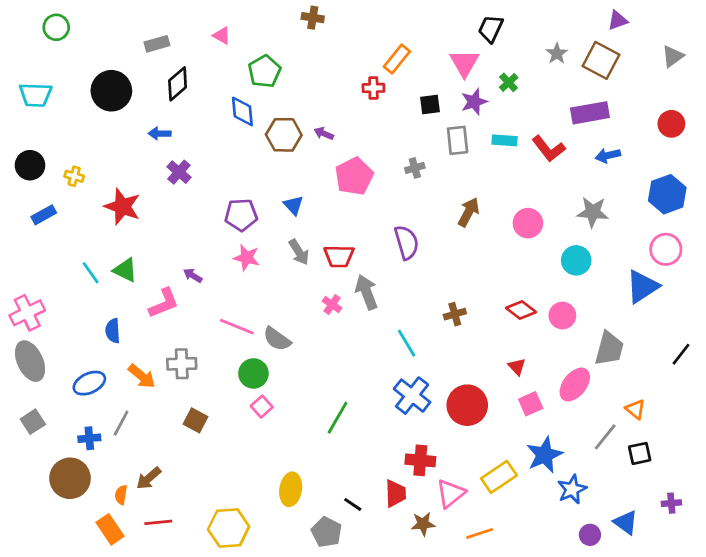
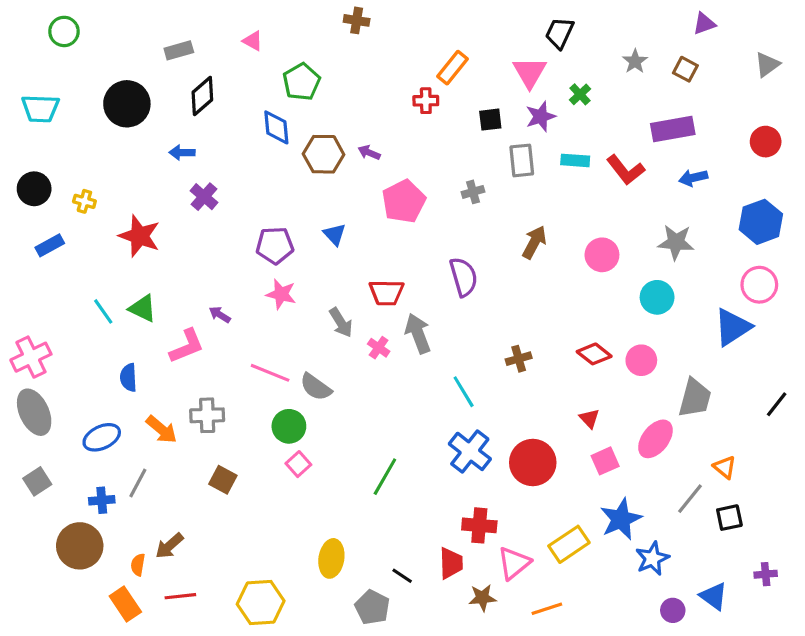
brown square: (601, 60) -> (685, 69), size x0.6
gray arrow: (299, 252) -> (341, 322), moved

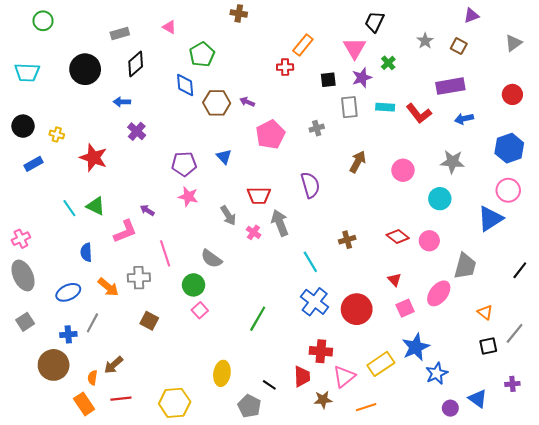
pink cross: (31, 357) -> (21, 239), size x0.7
pink line: (270, 373) -> (165, 253), moved, turned 50
gray line: (690, 499) -> (515, 333), moved

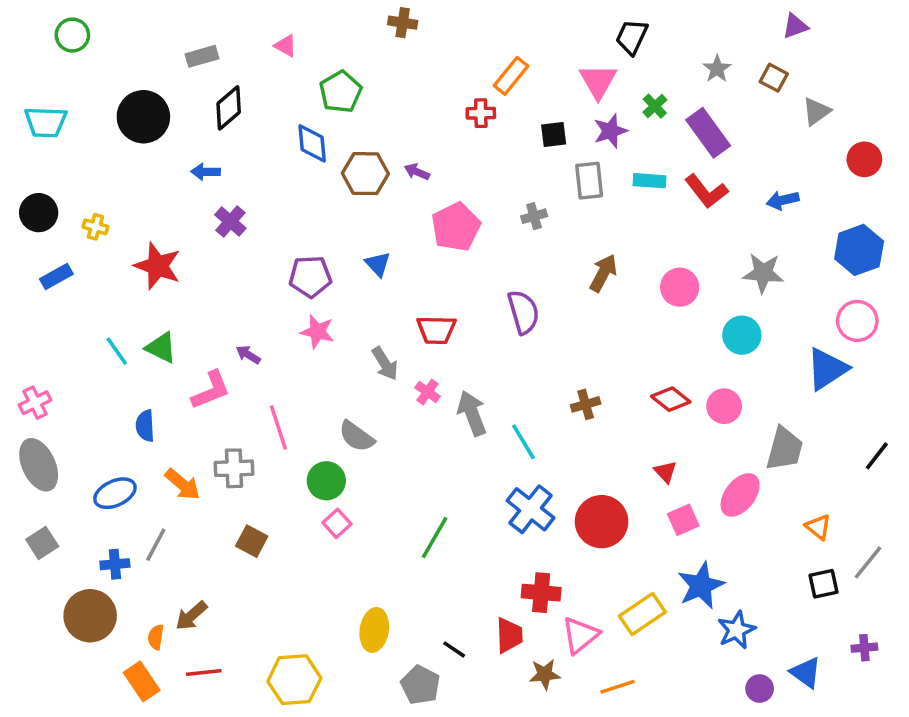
gray triangle: (513, 43) -> (816, 111), moved
purple rectangle: (450, 86) -> (708, 133), moved, turned 64
gray arrow: (280, 223) -> (472, 413), moved

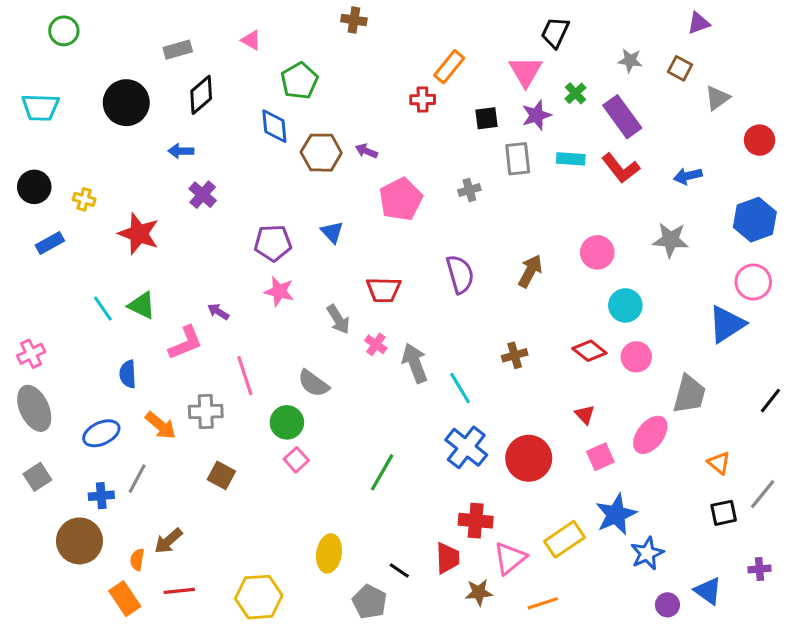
gray star: (717, 69) -> (630, 61), turned -30
brown arrow: (603, 273) -> (530, 271), moved
cyan circle: (742, 335) -> (625, 305), moved

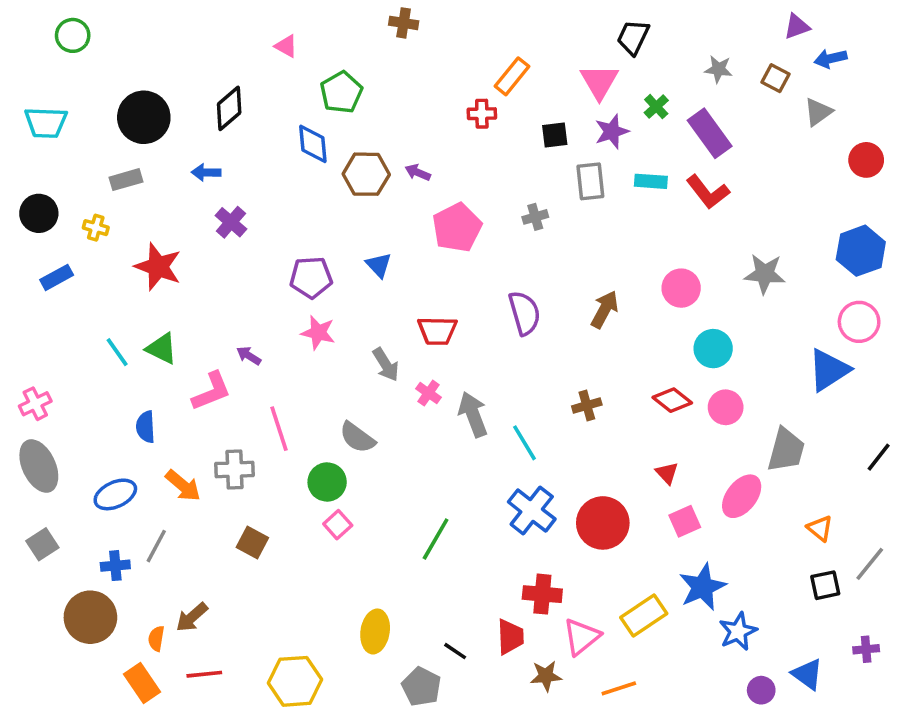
gray rectangle: (178, 50) -> (126, 180), moved
blue arrow: (688, 176) -> (831, 59), moved

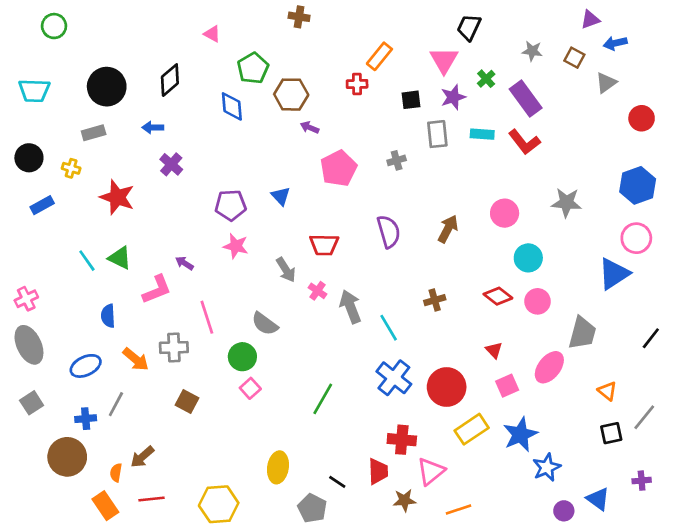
brown hexagon: (366, 174) -> (291, 95), moved
yellow rectangle: (644, 615) -> (472, 429), moved

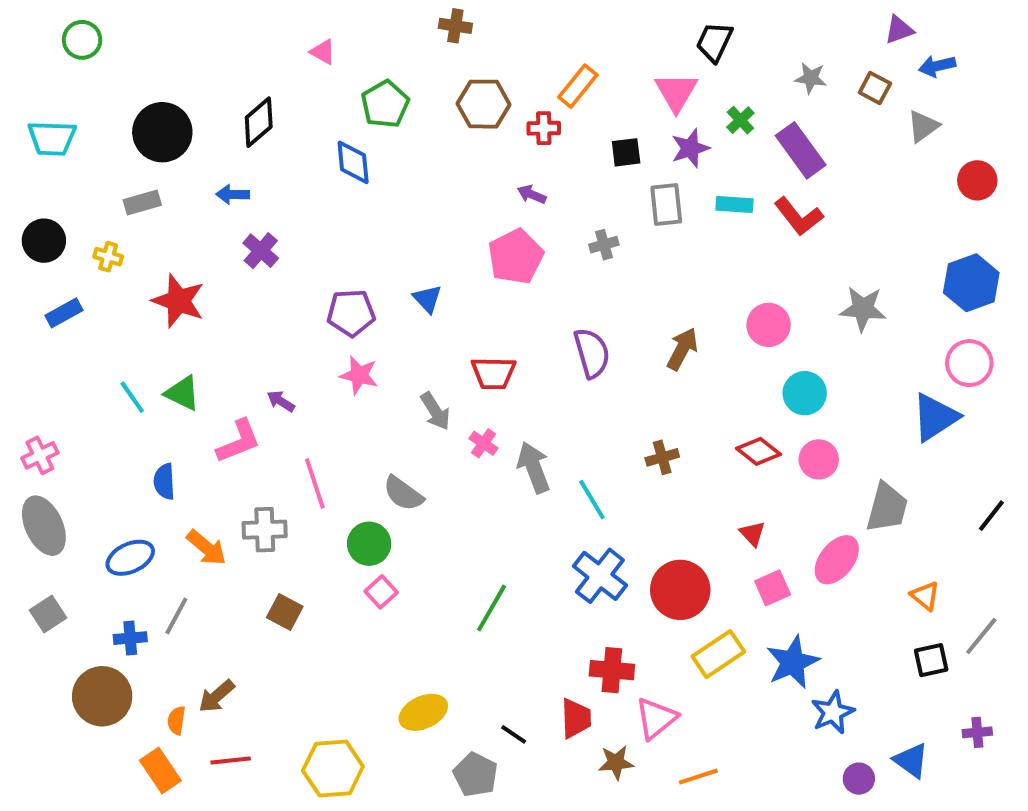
brown hexagon: (291, 95) -> (484, 104), moved
purple arrow: (310, 127) -> (532, 194), moved
yellow ellipse: (278, 467) -> (423, 712), turned 56

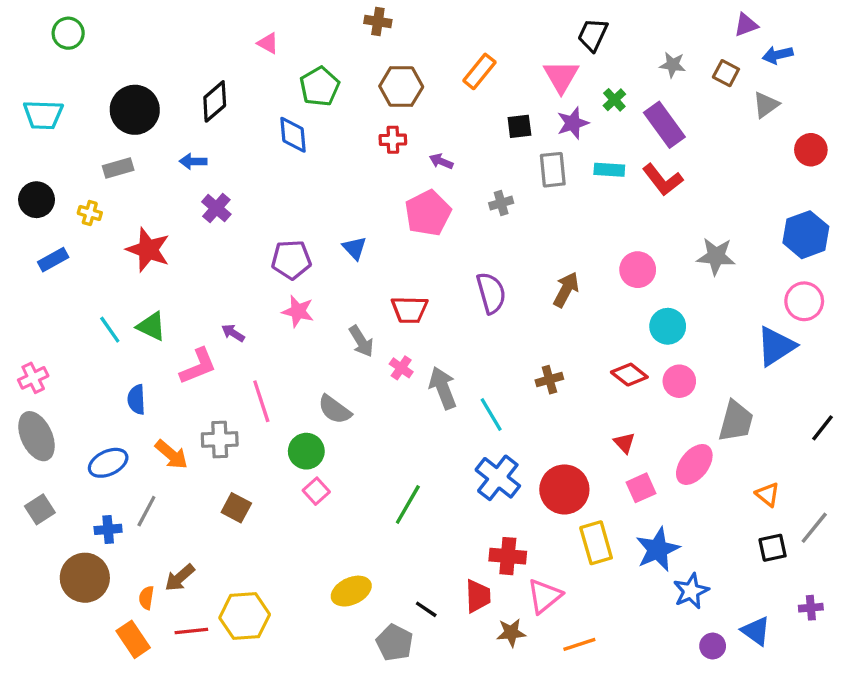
red cross: (544, 128) -> (393, 140), moved
yellow rectangle: (718, 654) -> (596, 543), turned -72
yellow hexagon: (333, 769) -> (245, 616), moved

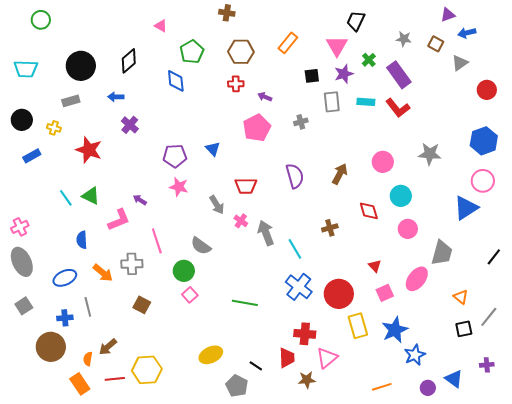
red diamond: (629, 375) -> (369, 211), moved, turned 35
green line: (408, 504) -> (245, 303), turned 70
gray line: (146, 511) -> (88, 307), turned -42
orange line: (579, 644) -> (382, 387), moved

